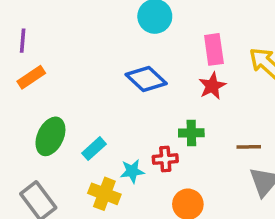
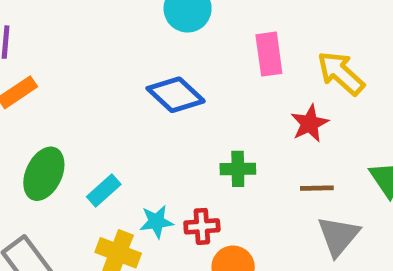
red star: (212, 86) -> (310, 123), moved
red cross: (165, 159) -> (202, 226), moved

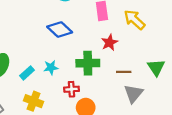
red star: (310, 123) -> (110, 43), moved
green cross: (238, 169) -> (88, 63), size x1.5
cyan star: (156, 222) -> (51, 67), moved

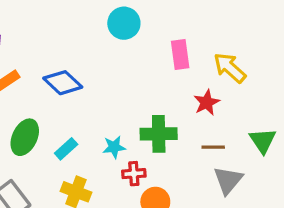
blue diamond: (60, 29) -> (63, 83), moved
red star: (110, 43) -> (207, 102), moved
cyan star: (51, 67) -> (114, 147), moved

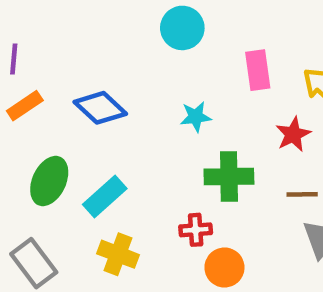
cyan star: (114, 147) -> (196, 117), moved
cyan rectangle: (66, 149) -> (105, 197), size x1.4

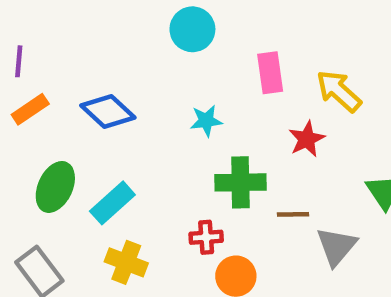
brown line: (302, 194) -> (293, 214), moved

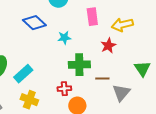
yellow arrow: (339, 91) -> (122, 25), turned -55
blue diamond: (108, 112) -> (34, 23), moved

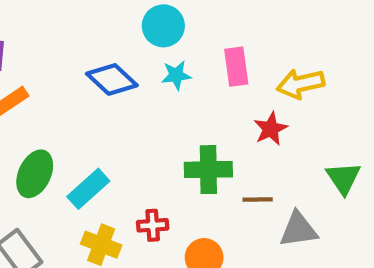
cyan star: (64, 38) -> (176, 75), moved
red cross: (64, 89) -> (153, 225), moved
gray triangle: (121, 93) -> (298, 230), turned 42

